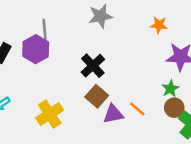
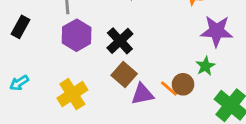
purple hexagon: (36, 49) -> (77, 35), moved
brown circle: (174, 108) -> (183, 84), moved

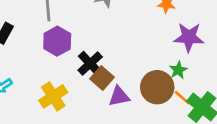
black cross: (120, 41) -> (90, 63), moved
brown circle: (183, 84) -> (157, 87), size x1.6
orange line: (169, 88) -> (182, 98), moved

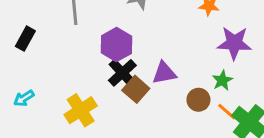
purple hexagon: (57, 41) -> (116, 45), moved
brown circle: (157, 87) -> (198, 100), size x0.6
purple triangle: (119, 96) -> (164, 73), moved

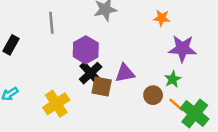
brown square: (136, 89) -> (102, 87), turned -30

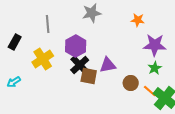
green star: (173, 79) -> (155, 68), moved
yellow cross: (56, 104) -> (43, 59), moved

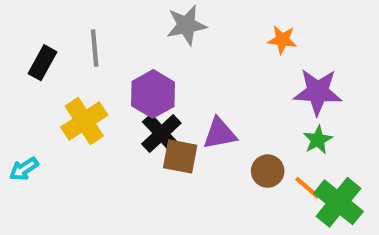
black rectangle: (15, 42) -> (43, 63), moved

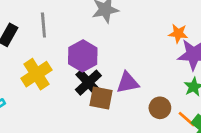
orange star: (282, 40) -> (178, 33), moved

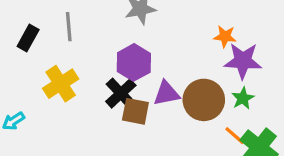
purple hexagon: (83, 56) -> (134, 62), moved
brown circle: (160, 108) -> (204, 100), moved, size x1.6

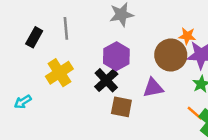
purple triangle: (166, 93) -> (153, 88), moved
brown circle: (204, 100) -> (171, 55), moved
brown square: (135, 111) -> (121, 107), moved

